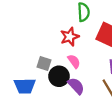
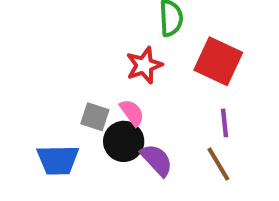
pink semicircle: (74, 61) -> (132, 113), moved

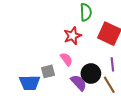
gray square: (95, 117) -> (48, 71), moved, turned -32
black circle: (124, 141) -> (91, 74), moved

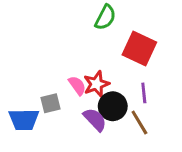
green semicircle: (86, 12) -> (105, 17), turned 30
red star: (73, 36) -> (96, 84), moved

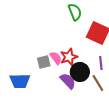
green semicircle: (105, 17) -> (75, 12), turned -48
gray square: (51, 103) -> (44, 62), moved

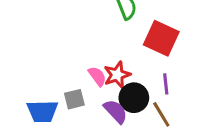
gray square: (44, 62) -> (74, 99), moved

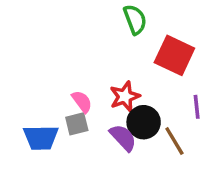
pink semicircle: (97, 76) -> (82, 102), moved
purple line: (166, 84) -> (197, 107), moved

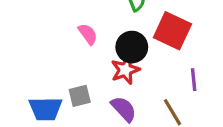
pink semicircle: (82, 102) -> (88, 34), moved
black circle: (144, 122) -> (132, 47), moved

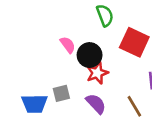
black circle: (132, 47) -> (90, 55), moved

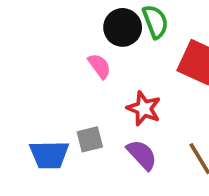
black circle: (90, 55) -> (123, 27), moved
red star: (97, 73) -> (144, 108), turned -30

